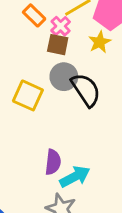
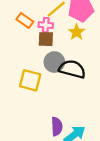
pink cross: (61, 26) -> (46, 25), turned -32
black semicircle: (86, 90) -> (72, 69), turned -32

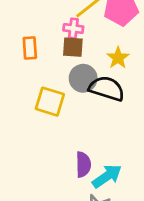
orange rectangle: (25, 20) -> (30, 48), moved, turned 49
yellow star: (77, 32) -> (118, 58), moved

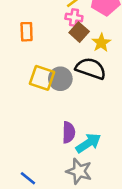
pink cross: (73, 28) -> (74, 17), moved
brown square: (73, 47) -> (79, 32), moved, turned 36
gray circle: (83, 78) -> (60, 79), moved

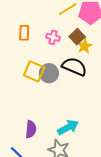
pink cross: (74, 17) -> (53, 37), moved
brown square: (79, 32) -> (77, 37), moved
purple semicircle: (69, 132) -> (31, 129), moved

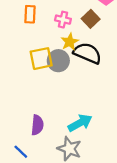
yellow star: (85, 46) -> (70, 42), moved
yellow square: (34, 71) -> (41, 59), turned -35

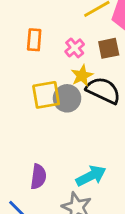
brown square: (91, 19) -> (109, 48), turned 30
pink cross: (63, 20) -> (75, 48), turned 35

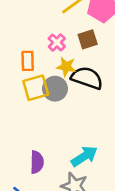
orange rectangle: (34, 40) -> (28, 61), moved
yellow star: (82, 76) -> (66, 67), turned -30

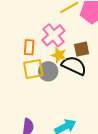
brown square: (88, 39) -> (82, 49), moved
pink cross: (57, 42) -> (53, 35), size x1.6

